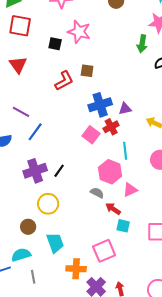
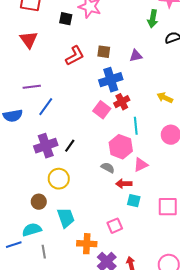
brown square: (87, 71) -> (104, 52), moved
purple triangle: (125, 109) -> (136, 56), moved
purple line: (21, 112) -> (32, 87), turned -36
red arrow: (113, 209) -> (124, 184), turned -35
pink square: (104, 251) -> (115, 226), size x0.7

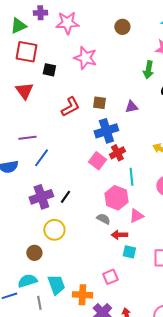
black square: (66, 19) -> (49, 70), moved
cyan trapezoid: (66, 218) -> (56, 285), moved

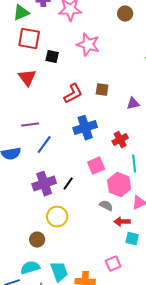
purple triangle: (131, 107) -> (133, 104), moved
blue cross: (106, 131) -> (85, 128), moved
pink square: (97, 161) -> (96, 166), moved, turned 30

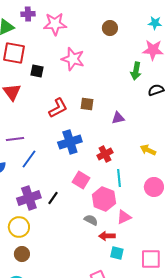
pink square: (96, 166) -> (81, 180), turned -36
yellow circle: (57, 217) -> (19, 227), moved

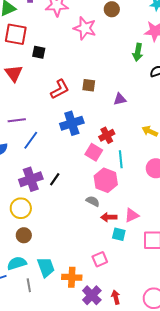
pink star: (73, 59) -> (85, 28), moved
pink square: (81, 180) -> (94, 152), moved
pink triangle: (124, 217) -> (132, 215), moved

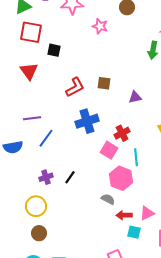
pink star: (85, 28) -> (100, 26), size x0.7
purple cross: (31, 179) -> (46, 177), size x0.6

